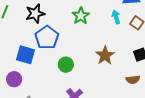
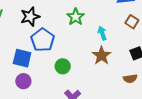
cyan arrow: (116, 17) -> (102, 33), moved
purple circle: (14, 79) -> (23, 81), moved

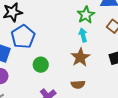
green star: (76, 17) -> (86, 15), moved
brown semicircle: (130, 79) -> (78, 84), moved

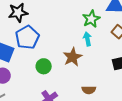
brown star: (80, 57) -> (73, 57), moved
brown semicircle: (78, 84) -> (89, 90), moved

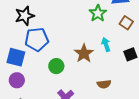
blue pentagon: (27, 37) -> (37, 39), turned 30
cyan arrow: (87, 39) -> (106, 44), moved

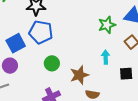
brown star: (84, 53) -> (79, 75), moved
blue square: (16, 57) -> (16, 43), turned 30

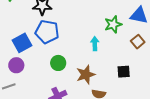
cyan arrow: (106, 57) -> (95, 44), moved
black square: (126, 74) -> (124, 72), moved

